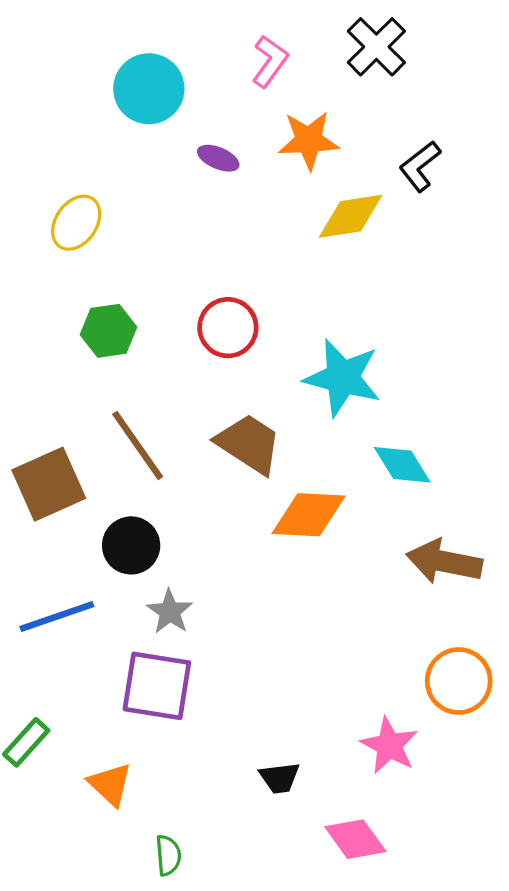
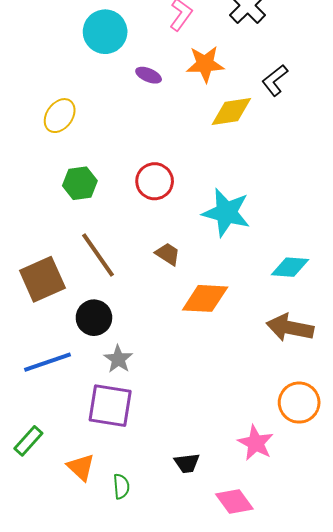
brown trapezoid: (249, 444) -> (168, 254), size x0.6
cyan diamond: (402, 465) -> (290, 267), moved, turned -54
green semicircle: (168, 855) -> (121, 486), moved

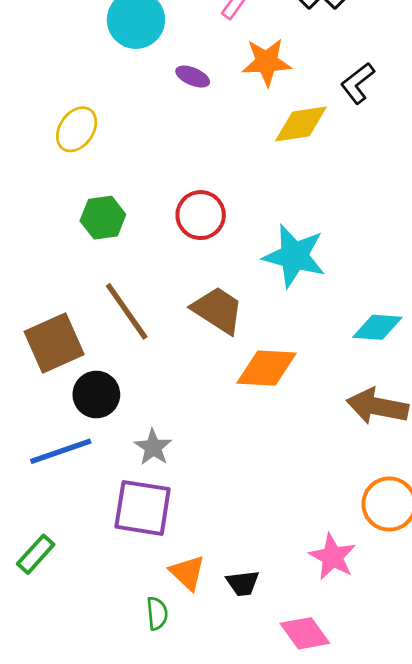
brown trapezoid: (168, 254) -> (218, 310), size x1.6
black circle: (94, 318) -> (96, 394), moved
orange triangle: (81, 467) -> (187, 573), moved

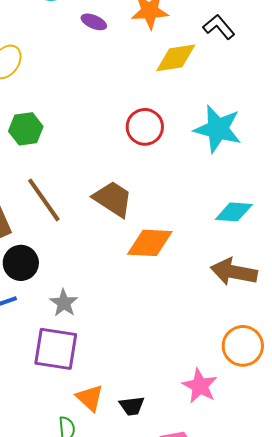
black L-shape: (358, 83) -> (219, 27), turned 88
red circle: (201, 215) -> (145, 127), moved
cyan star: (294, 256) -> (218, 129), moved

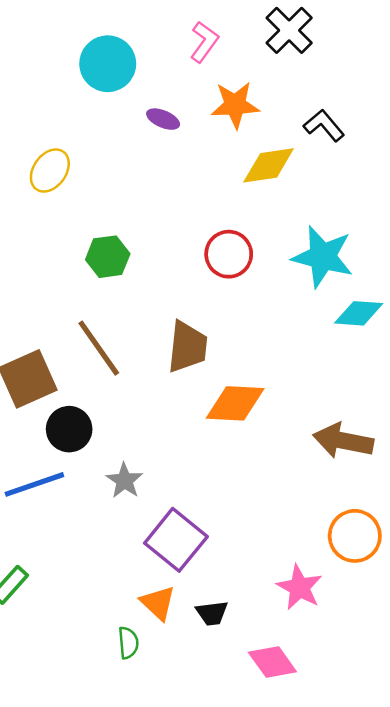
green hexagon: (26, 129) -> (108, 257), moved
brown trapezoid: (113, 199) -> (188, 347), turned 63
cyan diamond: (234, 212) -> (359, 313), moved
purple square: (56, 349) -> (176, 540), moved, turned 30

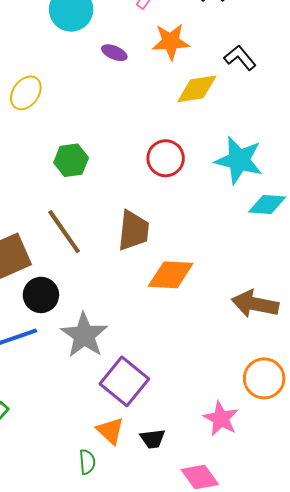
gray star: (124, 481) -> (84, 335), size x1.6

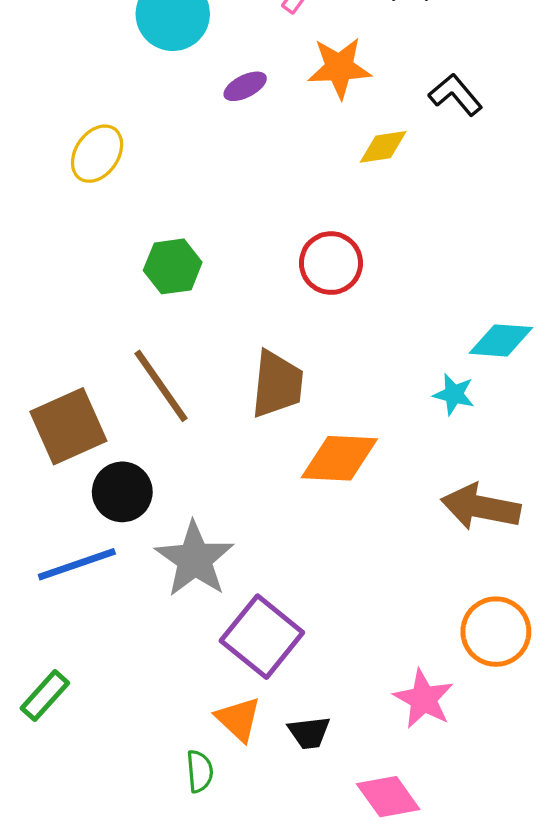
purple ellipse: (114, 53) -> (245, 86), turned -50
yellow diamond: (197, 89) -> (383, 147), size x0.7
cyan star: (239, 160) -> (454, 394), moved, size x0.5

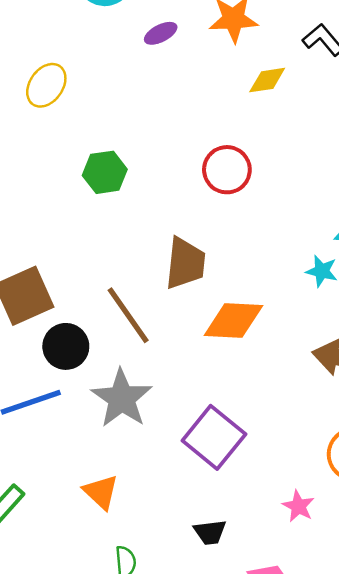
brown line: (161, 386) -> (128, 315), moved
purple square: (262, 637) -> (214, 437), moved
pink star: (424, 699) -> (298, 506), size x0.7
orange triangle: (238, 719) -> (101, 492), moved

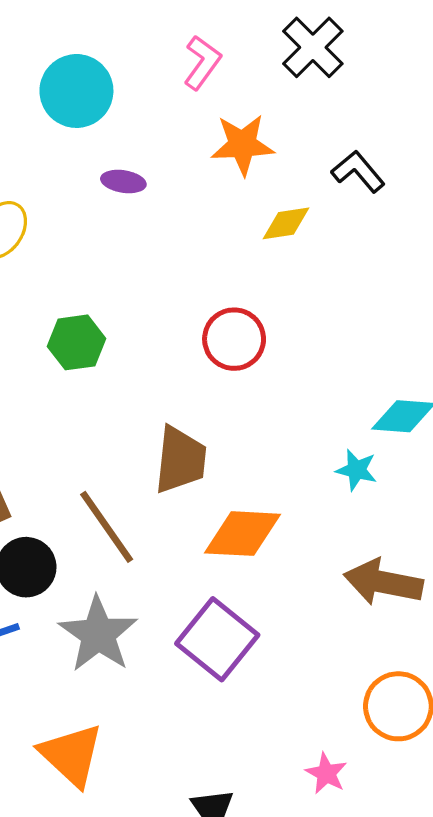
purple ellipse: (161, 33) -> (123, 182), moved, turned 36
purple square: (214, 437) -> (217, 639), moved
orange triangle: (101, 492) -> (71, 755), size x1.4

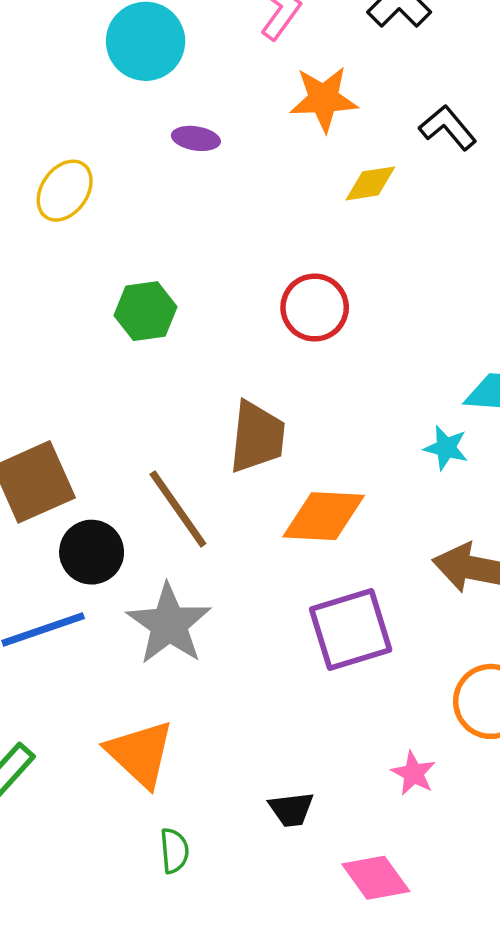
purple square: (217, 639) -> (351, 629), moved, turned 34

